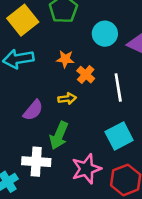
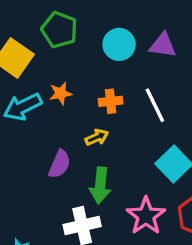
orange star: (65, 59) -> (61, 93), moved
orange cross: (86, 75) -> (111, 101), turned -30

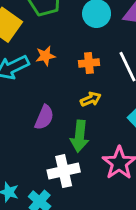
yellow arrow: (97, 137) -> (91, 99), moved

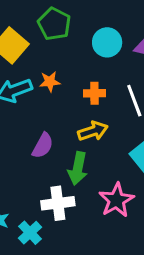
yellow arrow: (91, 99) -> (93, 131), size x1.4

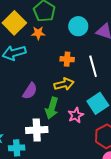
orange star: (50, 82) -> (38, 33), moved
pink star: (116, 200) -> (76, 115), moved, size x0.7
cyan cross: (30, 233) -> (17, 148), turned 35

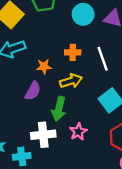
orange star: (38, 33) -> (44, 67), moved
pink star: (76, 115) -> (78, 132), moved

